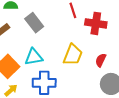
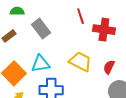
yellow trapezoid: (73, 55) -> (80, 62), turned -85

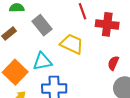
yellow trapezoid: (80, 62) -> (72, 44), moved

